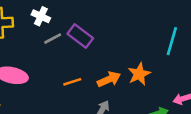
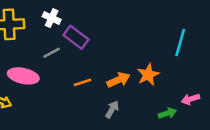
purple rectangle: (80, 36) -> (76, 37), moved
gray line: (53, 39) -> (52, 53), moved

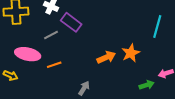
orange line: (82, 82) -> (54, 65), moved
gray arrow: (112, 109) -> (84, 88), moved

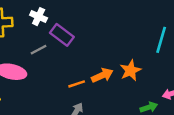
orange line: (54, 65) -> (77, 84), moved

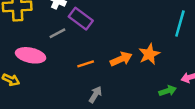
orange line: (77, 84) -> (86, 64), moved

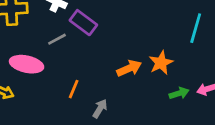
orange line: (86, 64) -> (74, 89), moved, turned -49
green arrow: (168, 91) -> (179, 93), moved

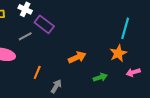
orange star: (161, 63) -> (118, 53), moved
green arrow: (179, 93) -> (100, 77), moved

